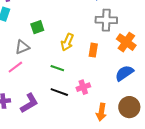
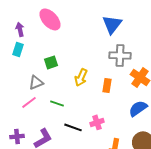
green line: (57, 68) -> (57, 103), moved

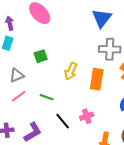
gray triangle: (36, 82) -> (17, 75), moved
orange rectangle: (107, 85) -> (97, 79), size x1.5
black line: (73, 127) -> (63, 121), turned 30

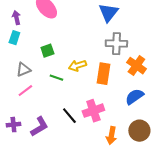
yellow arrow: (71, 71) -> (77, 66), turned 48
green line: (47, 97) -> (56, 78), moved
pink cross: (87, 116) -> (93, 111), size x1.5

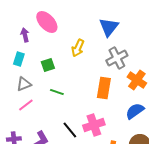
purple arrow: (16, 18) -> (25, 35), moved
cyan rectangle: (14, 38) -> (19, 59), moved
gray cross: (116, 44) -> (117, 58), turned -30
yellow arrow: (77, 66) -> (78, 48), moved, turned -48

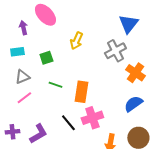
blue triangle: (109, 27) -> (128, 24), moved
cyan rectangle: (19, 59) -> (17, 52), turned 64
orange rectangle: (104, 88) -> (81, 92), moved

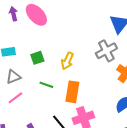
purple arrow: (23, 28) -> (13, 14), moved
yellow arrow: (76, 41) -> (67, 61), moved

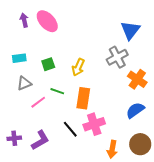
pink line: (15, 98) -> (38, 102), moved

